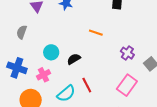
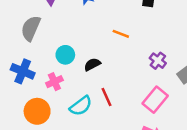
gray semicircle: (22, 32) -> (31, 28), size x1.5

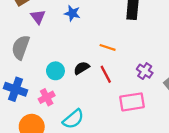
black semicircle: (92, 64) -> (82, 68), moved
red line: (106, 97) -> (106, 74), moved
pink rectangle: (155, 100) -> (132, 102), moved, turned 45

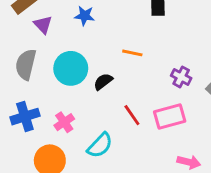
cyan circle: (55, 71) -> (71, 68), moved, size x1.5
red line: (106, 74) -> (132, 115), moved
blue cross: (15, 89) -> (25, 117), turned -30

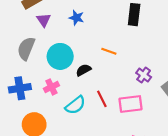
pink cross: (64, 122) -> (51, 87), moved
cyan semicircle: (100, 145) -> (75, 105), moved

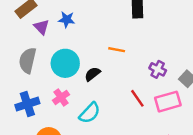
blue star: (76, 18) -> (67, 20), moved
red line: (102, 99) -> (137, 98), moved
pink rectangle: (131, 104) -> (168, 102), moved

